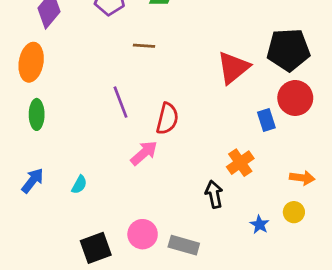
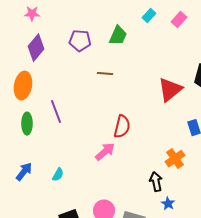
purple line: (121, 102) -> (56, 112), moved
blue star: (259, 225) -> (168, 204), moved

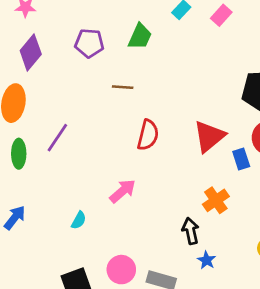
red triangle: (170, 90) -> (209, 136), moved
purple line: (56, 112) -> (57, 138), turned 55
red semicircle: (122, 127) -> (148, 135), moved
cyan semicircle: (58, 175) -> (79, 220), moved

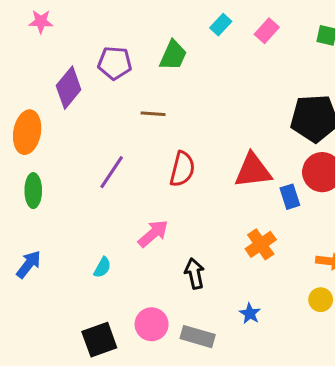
purple diamond: (31, 52) -> (69, 88), moved
red triangle: (209, 136) -> (253, 171), turned 32
purple line: (57, 138) -> (112, 172), moved
black arrow: (191, 231) -> (195, 274), moved

